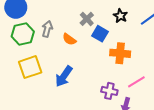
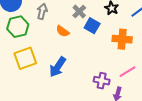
gray arrow: (47, 29) -> (42, 11), moved
orange cross: (120, 53) -> (122, 39), moved

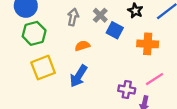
gray arrow: (42, 11) -> (73, 17), moved
orange semicircle: (63, 31) -> (82, 46), moved, turned 128

